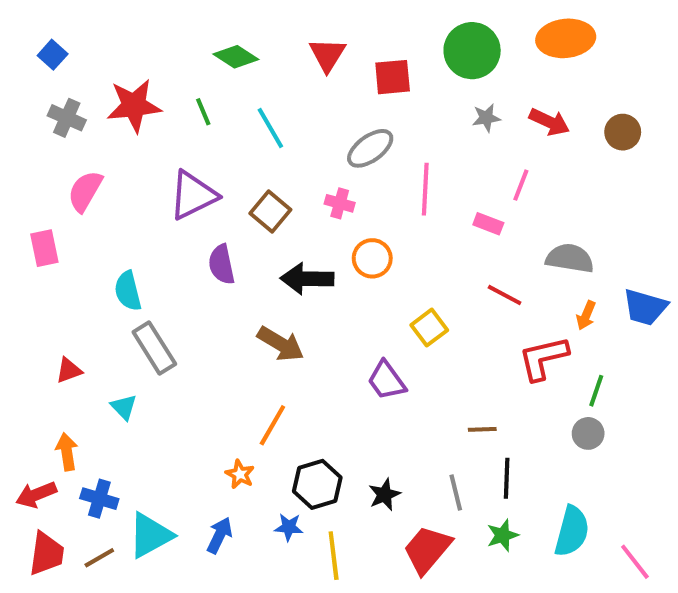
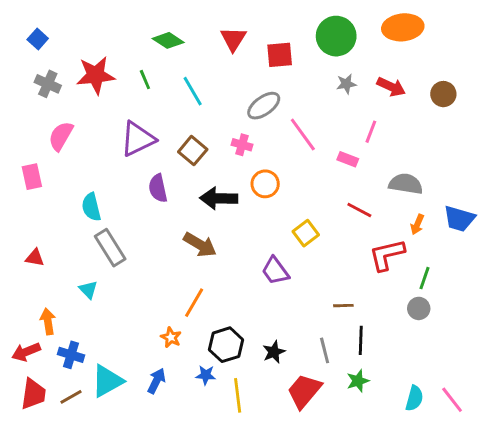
pink line: (425, 189) -> (303, 135), turned -39
red triangle: (69, 370) -> (35, 258), moved, turned 30
cyan semicircle: (572, 531) -> (414, 398), moved, size x0.7

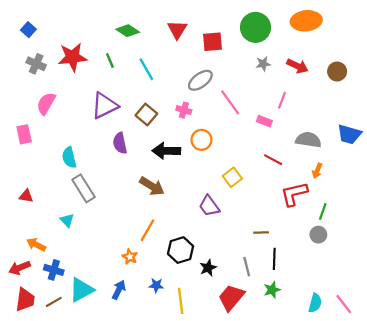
blue trapezoid: (459, 219) -> (349, 134), moved
orange arrow: (48, 321) -> (36, 245), turned -54
black hexagon: (226, 345) -> (181, 250), moved

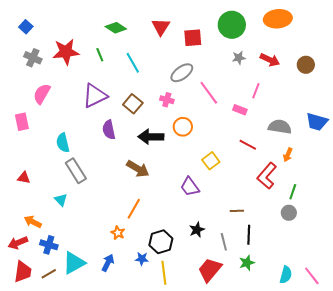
red L-shape: (294, 194) -> (267, 176), turned -36
black hexagon: (181, 250) -> (161, 242), moved
black star: (208, 268) -> (197, 230), moved

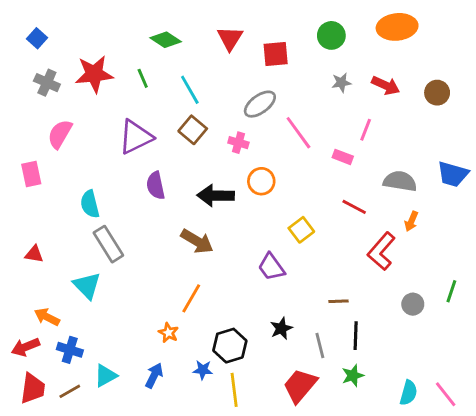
green circle: (232, 25) -> (331, 35), size x0.7
brown square: (133, 104) -> (193, 130), moved
green line: (293, 192) -> (451, 291), moved
cyan triangle: (61, 200) -> (87, 286), size x1.5
cyan triangle: (74, 263) -> (106, 376), size x0.7

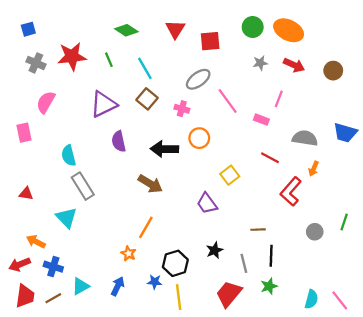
orange ellipse: (397, 27) -> (289, 30), moved, turned 32
blue square: (37, 38) -> (28, 29), turned 32

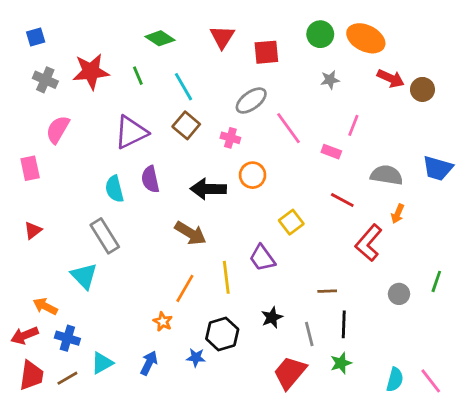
red arrow: (294, 65) -> (391, 78), moved
cyan semicircle: (69, 156) -> (114, 189), moved
red triangle: (26, 194) -> (33, 230), moved, turned -48
yellow line: (179, 297) -> (226, 277), moved

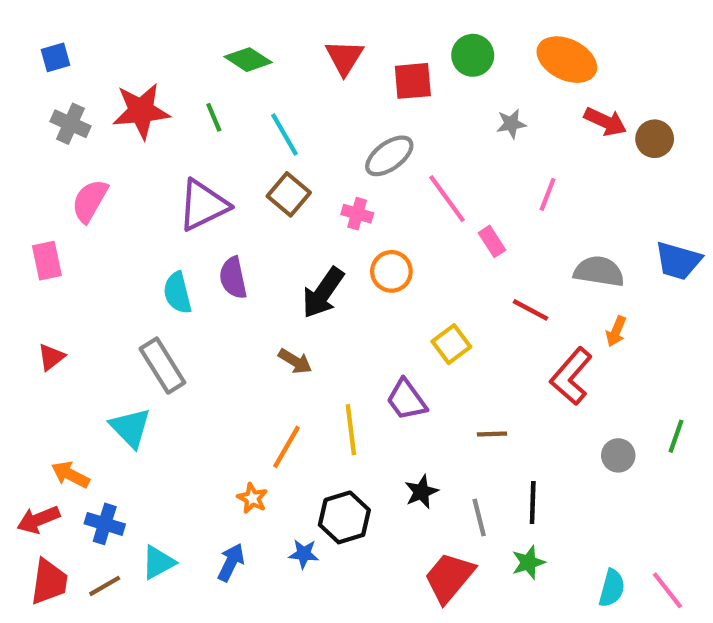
green circle: (320, 34) -> (473, 55), moved
pink rectangle: (331, 152) -> (492, 241), moved, turned 36
black arrow: (208, 189) -> (323, 293), turned -56
brown arrow: (190, 233) -> (295, 361), size x0.7
brown line: (327, 291) -> (492, 434), moved

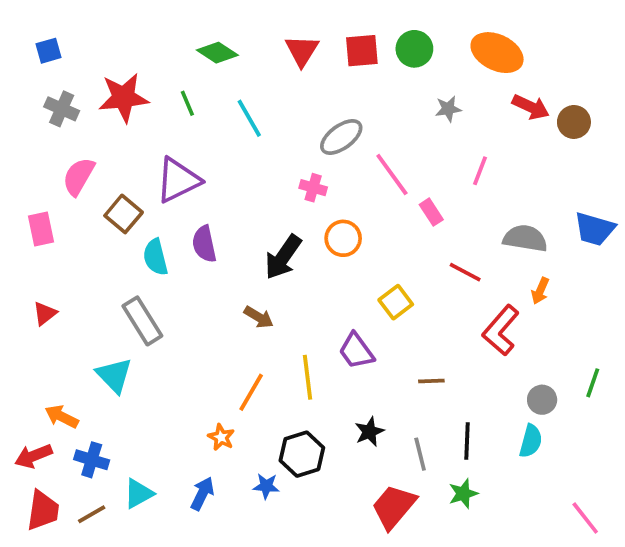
red square: (413, 81) -> (362, 51), moved
brown square: (289, 194) -> (124, 214), moved
cyan semicircle: (612, 588) -> (531, 441), moved

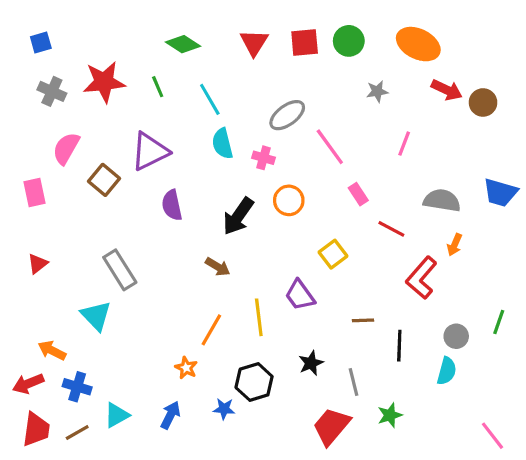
pink rectangle: (431, 212) -> (358, 194), moved
cyan semicircle: (155, 257) -> (222, 144), moved
black line: (467, 441) -> (399, 346), moved

